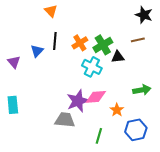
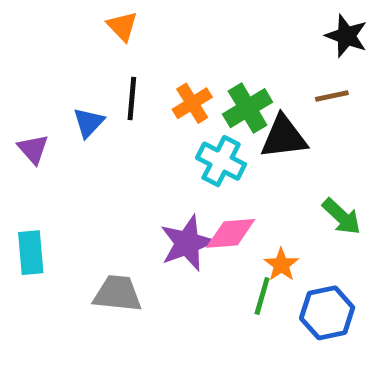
black triangle: (118, 57) -> (284, 137), size x1.5
green arrow: (142, 90) -> (342, 217), turned 54
gray trapezoid: (65, 120) -> (117, 294), moved
green line: (99, 136) -> (262, 296), moved

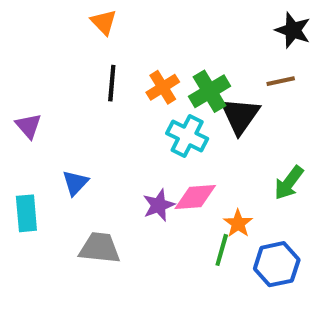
blue triangle: (89, 123) -> (75, 183), moved
black triangle: (284, 137) -> (240, 116), turned -48
green arrow: (342, 217) -> (289, 183), turned 84
purple star: (187, 243) -> (159, 205), size x0.7

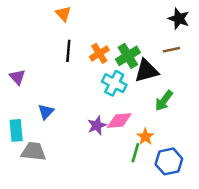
black triangle: (240, 116) -> (147, 71), turned 40
green arrow: (289, 183) -> (164, 101), moved
gray trapezoid: (100, 248) -> (34, 152), moved

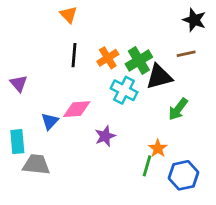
pink diamond: (119, 120) -> (77, 109), moved

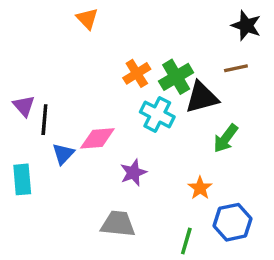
black line: (74, 55) -> (44, 120), moved
gray trapezoid: (36, 165) -> (118, 224), moved
green line: (147, 166) -> (186, 241), moved

